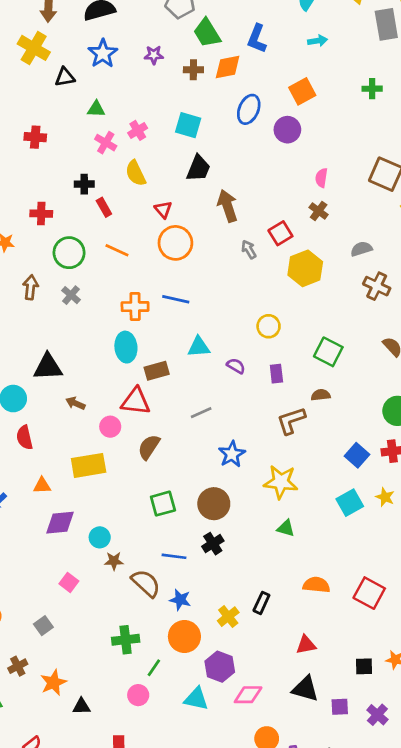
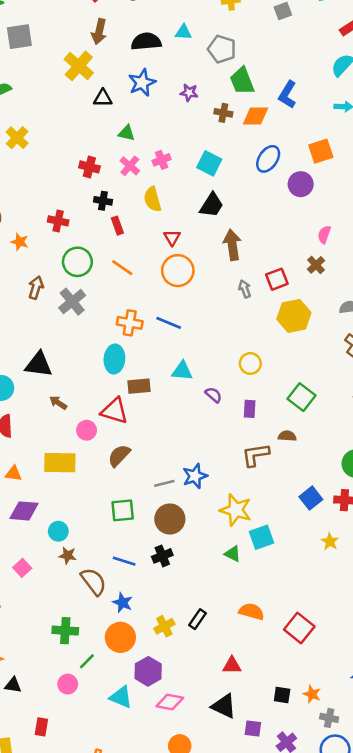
red cross: (35, 137) -> (89, 167), moved
gray cross: (71, 295) -> (72, 302), size x1.5
gray line: (201, 413) -> (164, 483), moved
cyan square: (350, 503) -> (262, 537), moved

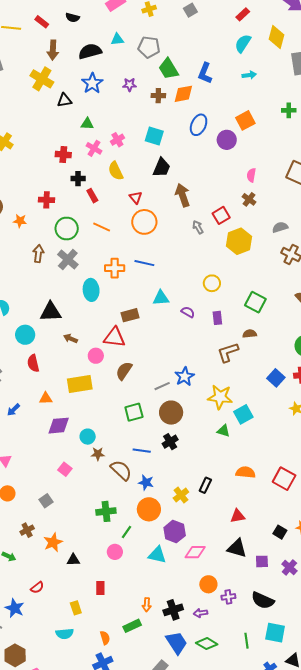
orange square: (321, 151) -> (245, 120), moved
cyan ellipse: (114, 359) -> (91, 290), moved
black square: (282, 695) -> (280, 532), turned 32

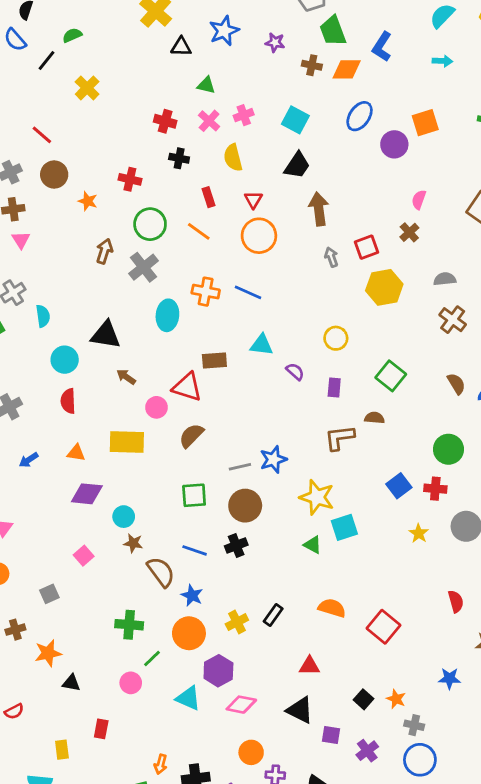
red rectangle: (92, 196) -> (208, 197), moved

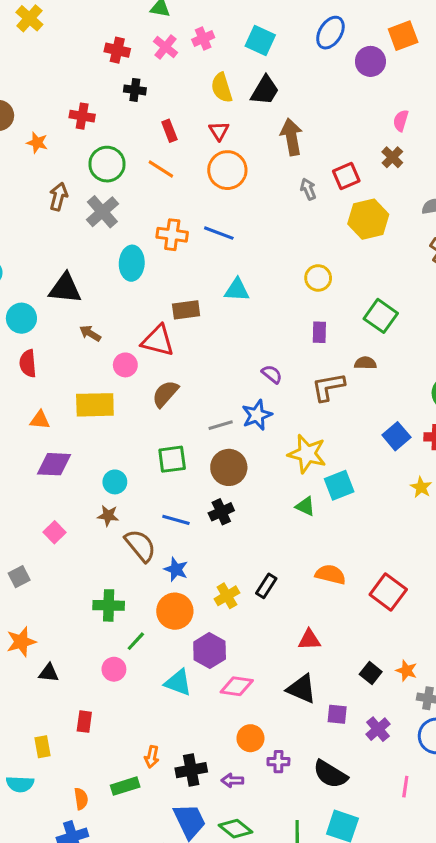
yellow semicircle: (233, 158) -> (222, 88), moved
purple semicircle: (295, 372) -> (272, 374), moved
cyan circle: (124, 517) -> (115, 482), moved

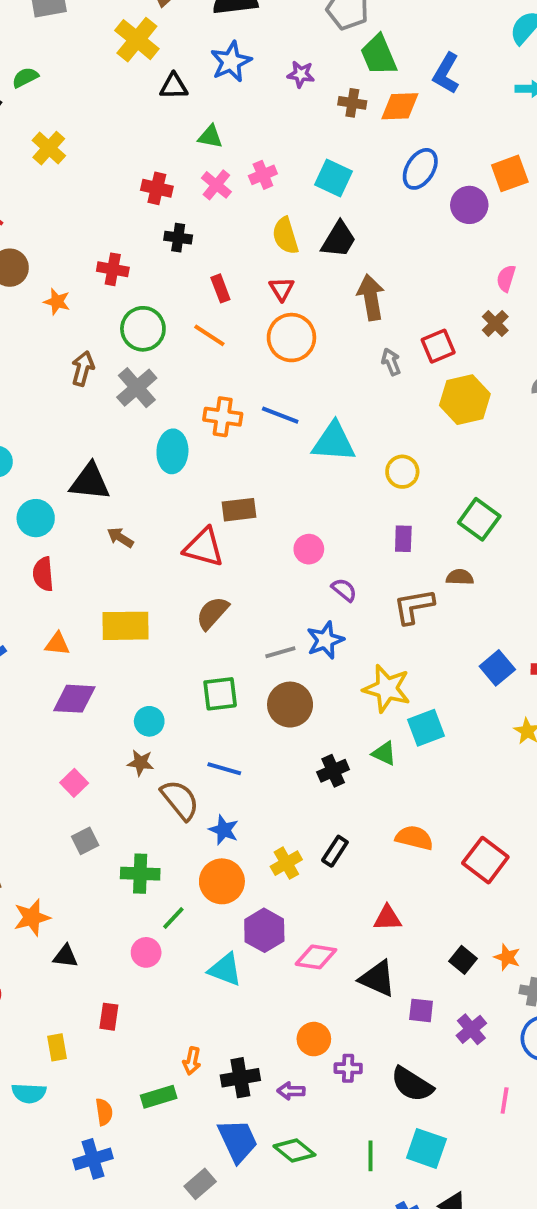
cyan triangle: (237, 290) -> (334, 442), moved, size x1.4
pink circle: (125, 365) -> (309, 549), moved
black cross: (221, 512) -> (333, 771), moved
gray square: (19, 577) -> (85, 841), moved
pink diamond: (237, 686) -> (316, 957), moved

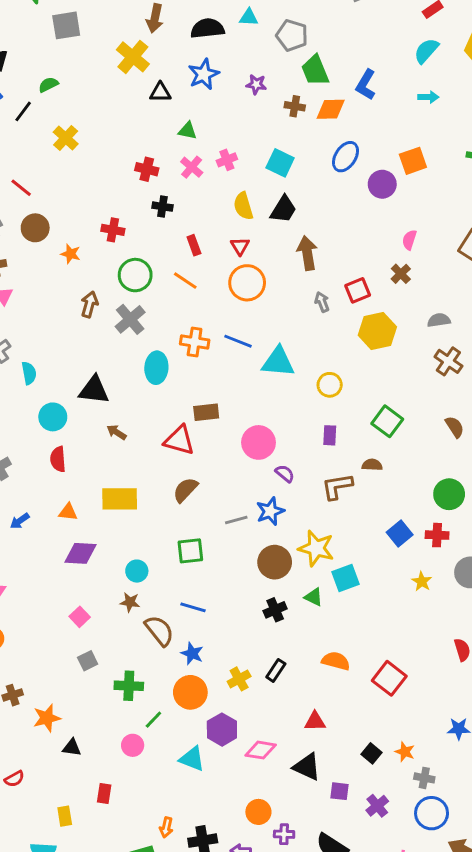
pink circle: (309, 549) -> (259, 442), size x1.5
brown circle: (290, 705) -> (275, 562), moved

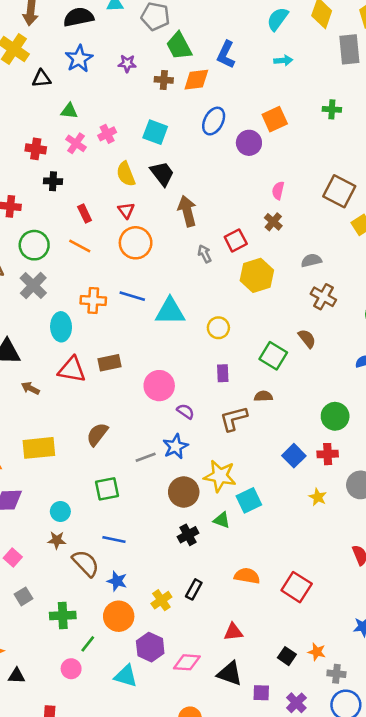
black trapezoid: (283, 209) -> (162, 174), turned -64
brown semicircle: (455, 427) -> (307, 339), moved
red triangle: (179, 440) -> (72, 370), moved

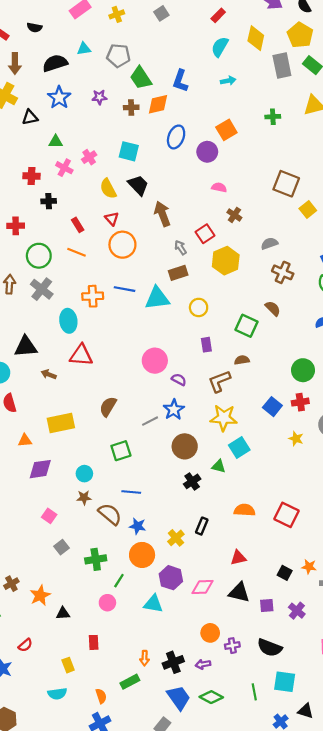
pink semicircle: (278, 191) -> (219, 187), moved, turned 96
brown rectangle: (110, 363) -> (178, 273), moved
yellow star: (220, 476) -> (224, 418), moved

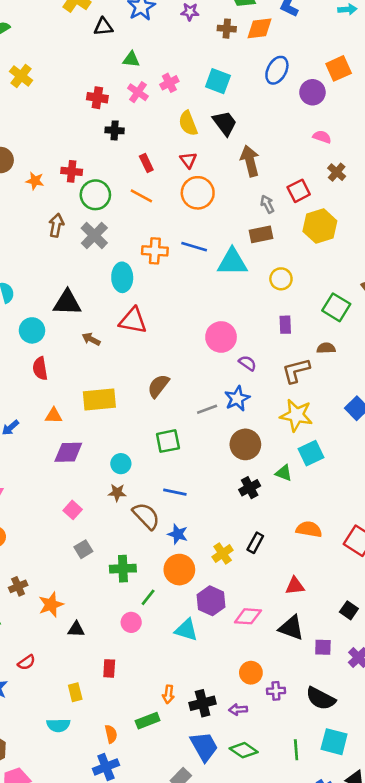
red cross: (16, 226) -> (72, 171), moved

